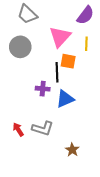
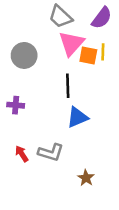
gray trapezoid: (27, 14) -> (60, 17), moved
orange square: (68, 61) -> (88, 55), moved
purple cross: (43, 89) -> (16, 105), moved

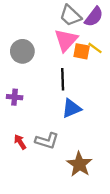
gray trapezoid: (60, 17) -> (70, 16), moved
yellow line: (103, 52) -> (95, 48), turned -56
brown star: (86, 178) -> (79, 164), size x1.6

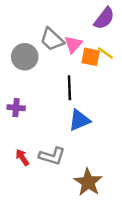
gray trapezoid: (70, 16) -> (52, 39), moved
pink triangle: (66, 40) -> (73, 44), size x0.7

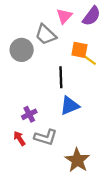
pink triangle: (73, 44) -> (64, 16), moved
yellow line: (105, 53) -> (89, 60), moved
purple cross: (16, 108) -> (29, 114), moved, turned -32

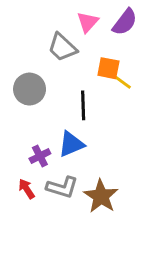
gray circle: (22, 50) -> (30, 89), moved
blue triangle: (70, 106) -> (71, 144), moved
brown star: (77, 160) -> (101, 196), moved

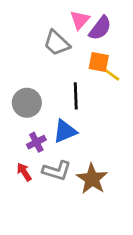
purple semicircle: (125, 22) -> (100, 28), moved
gray circle: (30, 89) -> (27, 103), moved

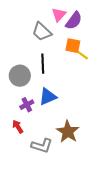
black line: (76, 96) -> (43, 64), moved
gray L-shape: (57, 171) -> (42, 146), moved

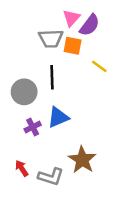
gray trapezoid: (42, 32) -> (51, 39), turned -45
orange square: (73, 46) -> (73, 46), moved
red arrow: (18, 127) -> (22, 168), moved

